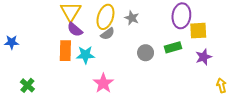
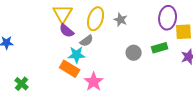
gray semicircle: (108, 34) -> (87, 41), moved
orange rectangle: (65, 51) -> (70, 69), moved, turned -60

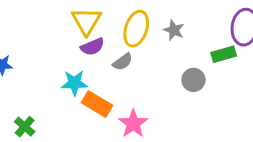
purple semicircle: (67, 31) -> (92, 47), turned -63
green rectangle: (160, 48) -> (224, 54), moved
cyan star: (77, 55) -> (74, 83), moved

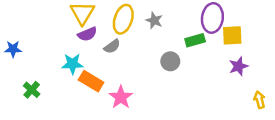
green cross: (25, 127) -> (32, 90), moved

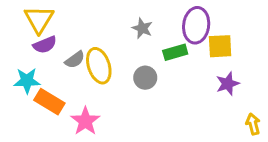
yellow ellipse: (123, 19) -> (99, 66), moved, turned -36
gray star: (154, 20) -> (142, 28), moved

